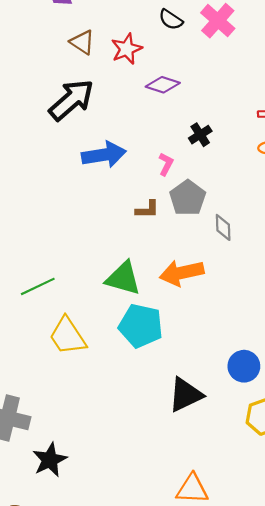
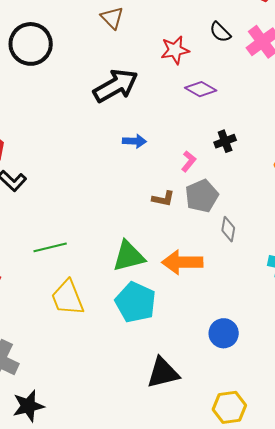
brown triangle: (82, 42) -> (112, 18), moved
blue arrow: (104, 155) -> (134, 141), size x0.6
green triangle: (123, 278) -> (129, 256), turned -42
blue circle: (244, 366) -> (224, 333), moved

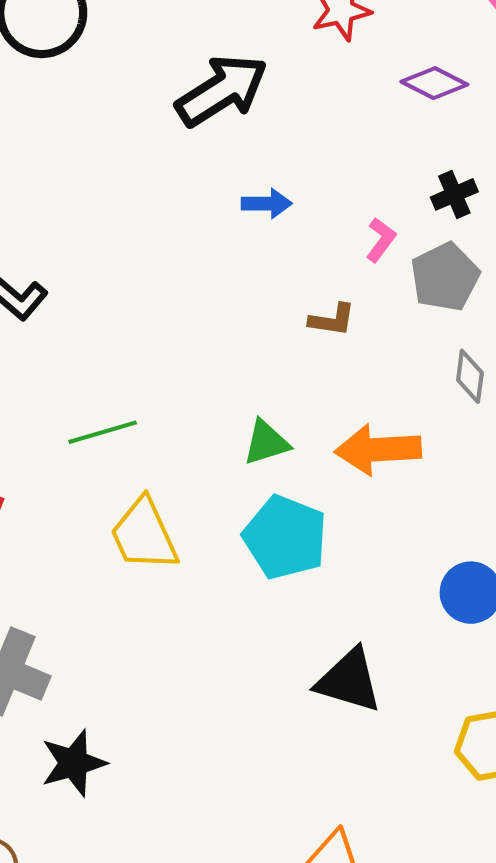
purple diamond: (201, 89) -> (434, 83), moved
gray pentagon: (202, 196) -> (445, 277), moved
green triangle: (129, 256) -> (266, 442), size x0.7
black triangle: (163, 373) -> (349, 681), turned 33

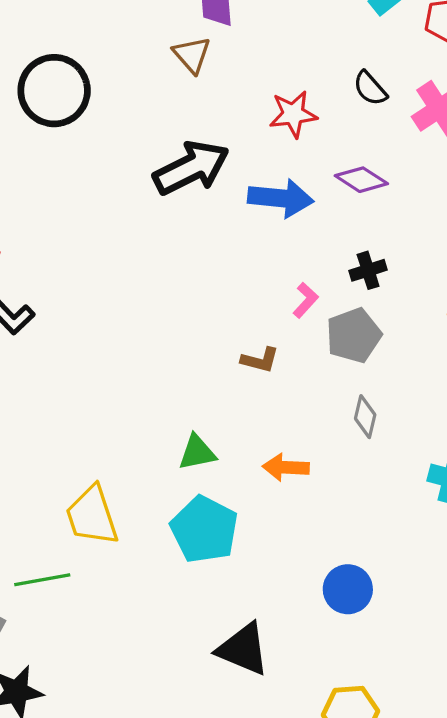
blue arrow: (267, 203) -> (281, 198), moved, size x1.6
green line: (103, 432) -> (42, 580), moved
orange arrow: (378, 450) -> (286, 467), size x0.7

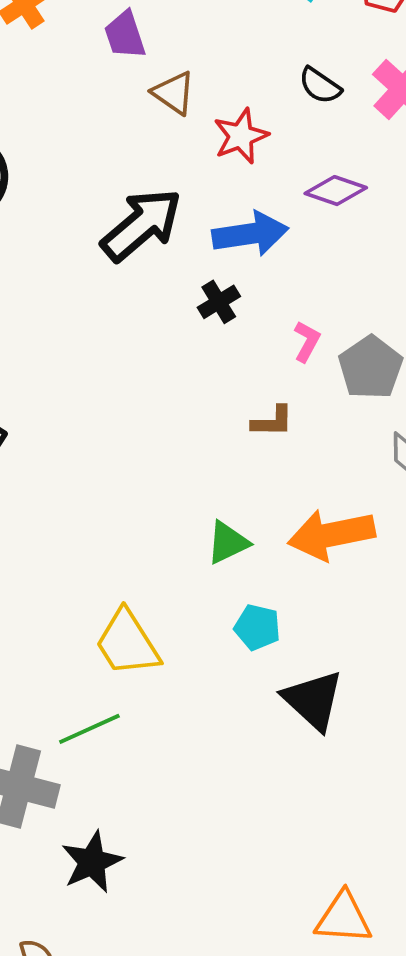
brown triangle: (192, 55) -> (174, 93), moved
black cross: (368, 270) -> (219, 302), moved
orange arrow: (286, 467) -> (331, 535), size x1.6
cyan pentagon: (204, 530) -> (257, 627), size x0.6
black triangle: (243, 649) -> (313, 700), moved, turned 34

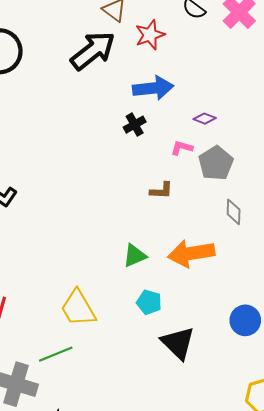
purple diamond: (336, 191) -> (205, 119), moved, size x0.7
black arrow: (141, 225) -> (93, 51), moved
pink L-shape: (307, 341) -> (182, 148), turned -105

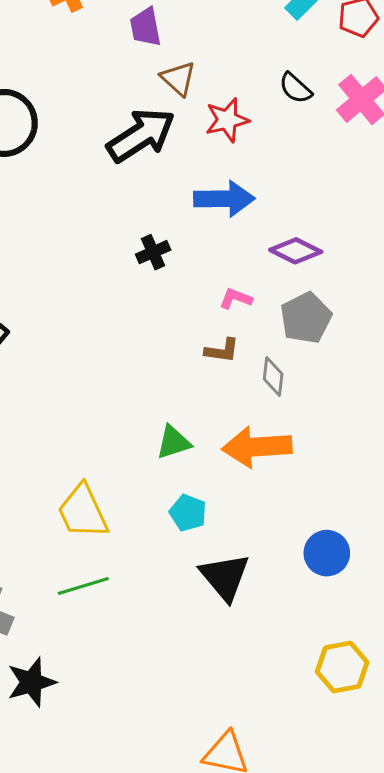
purple diamond: (205, 119) -> (296, 251), size x1.5
black cross: (135, 125) -> (153, 252), moved
pink L-shape: (182, 148) -> (236, 299), moved
gray diamond: (234, 212) -> (273, 377), moved
green line: (56, 354) -> (83, 586), moved

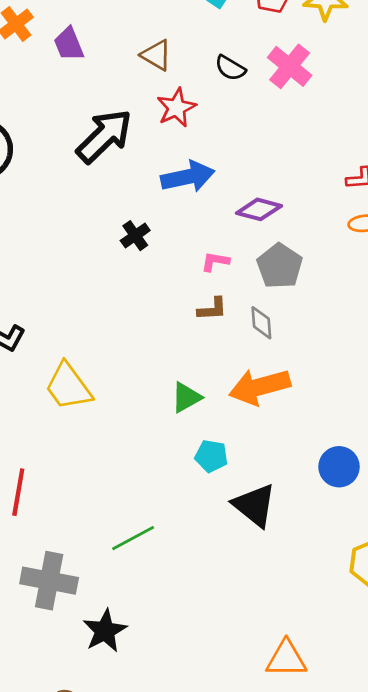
purple trapezoid: (146, 27) -> (69, 44), moved
brown triangle: (178, 78) -> (156, 55), moved
yellow trapezoid: (83, 512) -> (68, 387), moved

